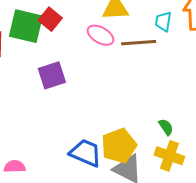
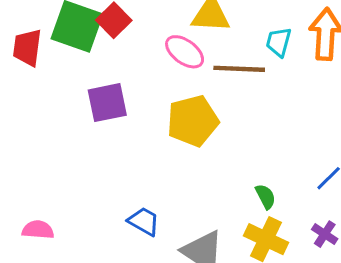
yellow pentagon: (119, 146) -> (193, 121), moved
blue trapezoid: (85, 153) -> (144, 221), size x0.7

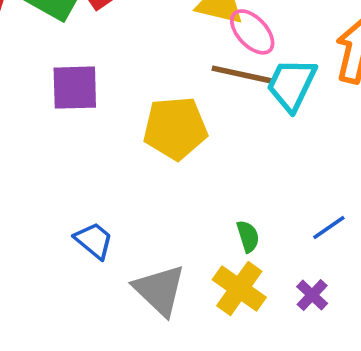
cyan trapezoid: (279, 42) -> (292, 85), moved, size x1.5
pink ellipse: (185, 52) -> (252, 32), moved

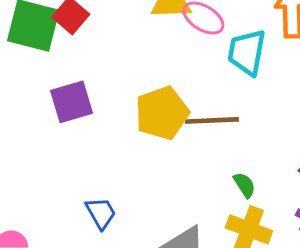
brown line: (243, 75) -> (212, 120), moved
blue trapezoid: (94, 240) -> (101, 213), moved, turned 36

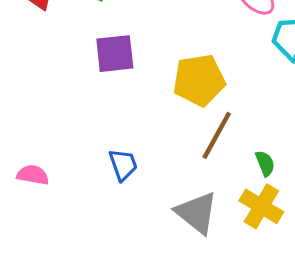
brown line: (212, 120) -> (217, 135), moved, turned -69

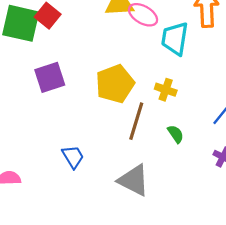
yellow cross: (261, 206) -> (166, 90), moved, size x0.7

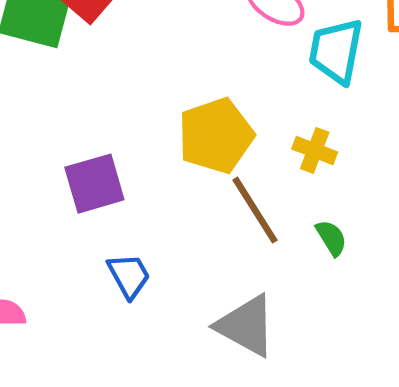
purple square: (50, 77) -> (94, 184), moved
brown line: (136, 121) -> (255, 210), turned -51

